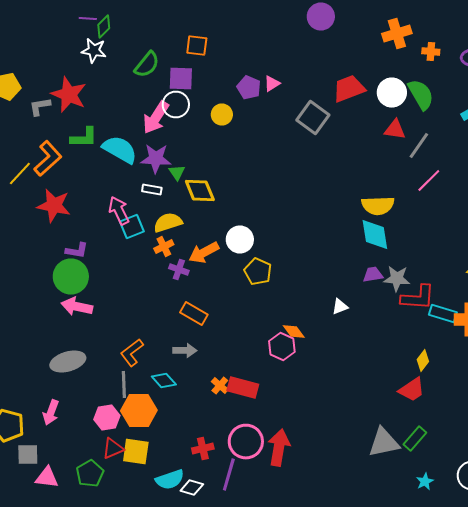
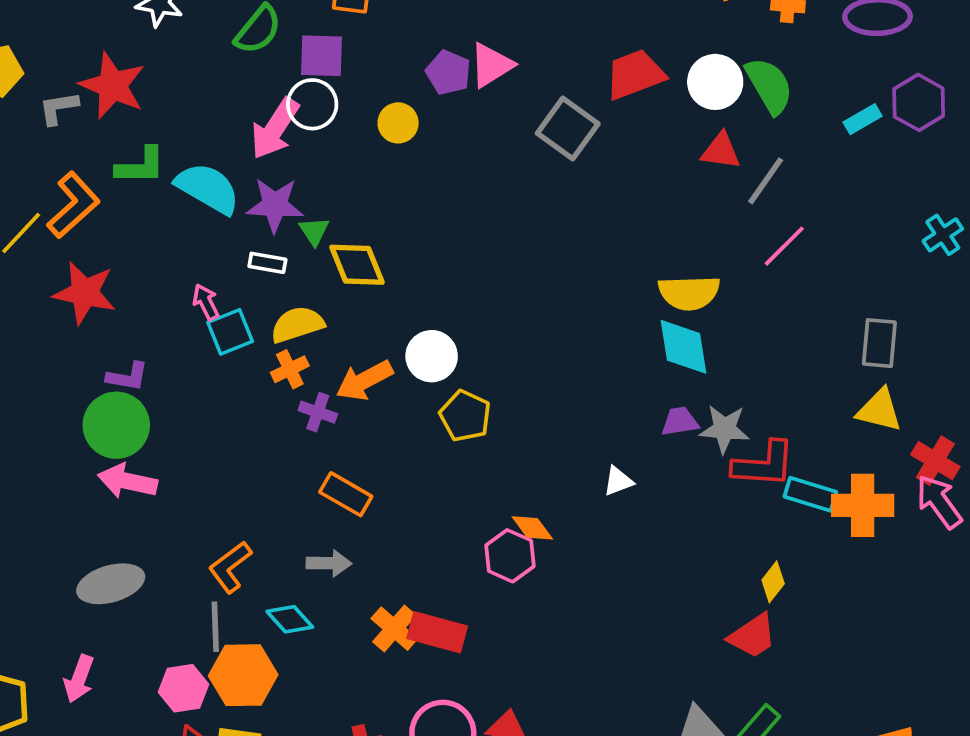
pink triangle: (272, 84) -> (491, 65), size x1.5
pink arrow: (119, 210) -> (206, 302), size x0.7
orange cross: (220, 386) -> (394, 629), size x1.4

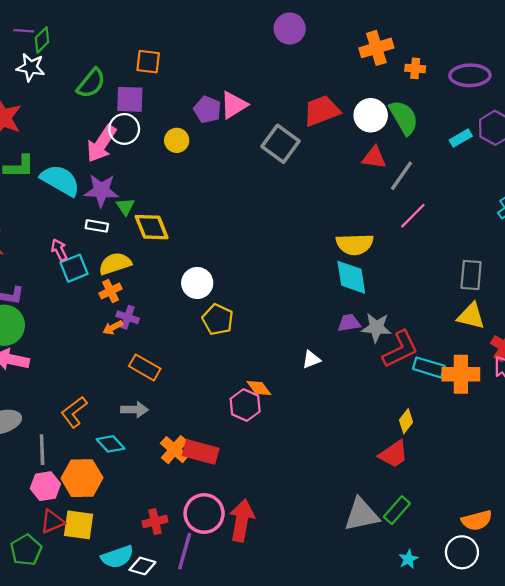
orange arrow: (364, 380) -> (113, 327), moved, size x0.6
red L-shape: (764, 464) -> (400, 349), turned -30
gray line: (215, 627) -> (42, 450), moved

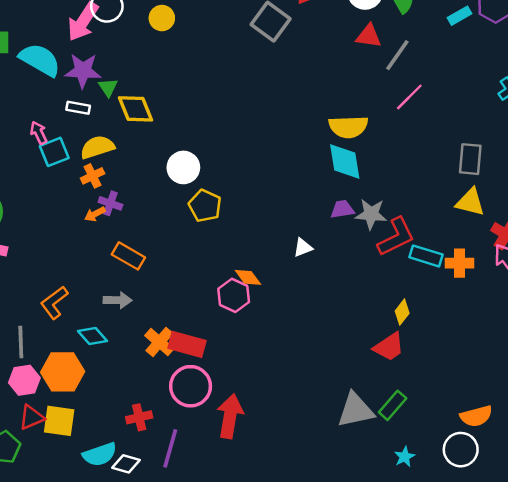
orange cross: (461, 374) -> (460, 263), size x0.7
pink circle: (204, 513) -> (191, 386), moved

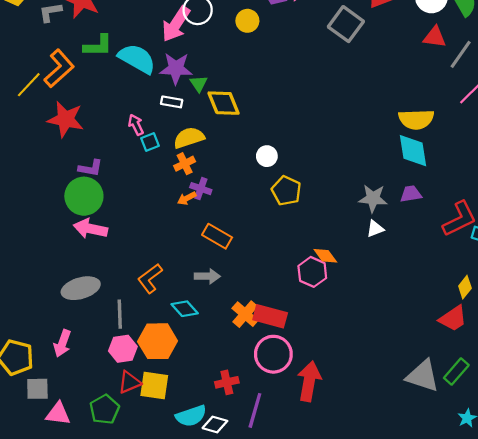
cyan square: (54, 152) -> (150, 142), size x0.7
white circle: (183, 167) -> (267, 156), size x0.7
gray star: (371, 214) -> (373, 198), moved
gray triangle: (356, 410) -> (423, 376), turned 30

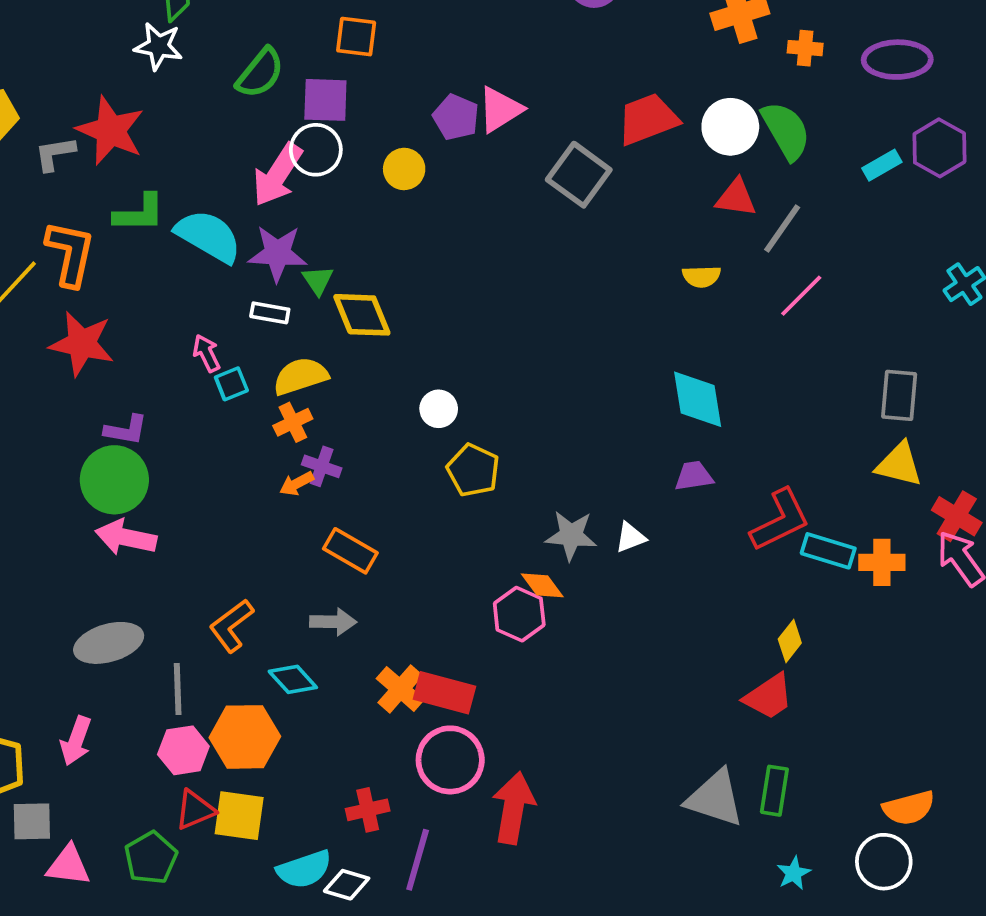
orange L-shape: (59, 68) -> (70, 253), turned -36
yellow semicircle: (416, 119) -> (702, 276), moved, size x0.6
gray star: (373, 198) -> (571, 535), moved
green rectangle: (456, 372) -> (774, 791), turned -32

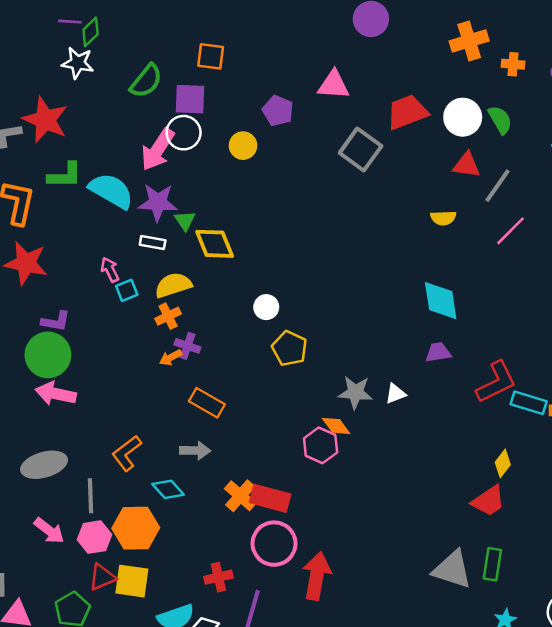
pink triangle: (500, 109) -> (333, 85), moved, turned 36
green semicircle: (786, 131) -> (500, 120), size x0.7
pink arrow: (76, 741) -> (49, 531), moved, turned -72

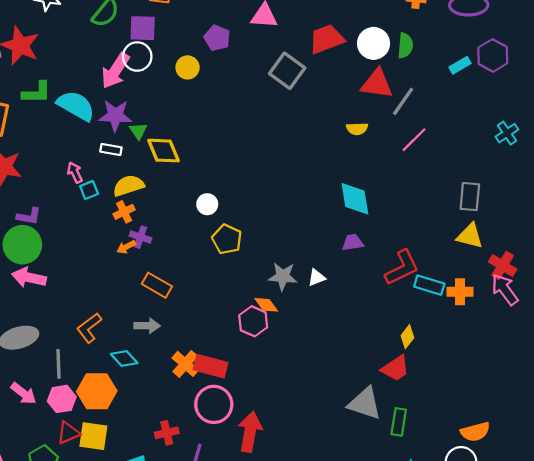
green semicircle: (500, 120) -> (405, 46), turned 35
red triangle: (467, 165) -> (377, 84), size x1.4
gray triangle: (452, 569) -> (365, 403), moved

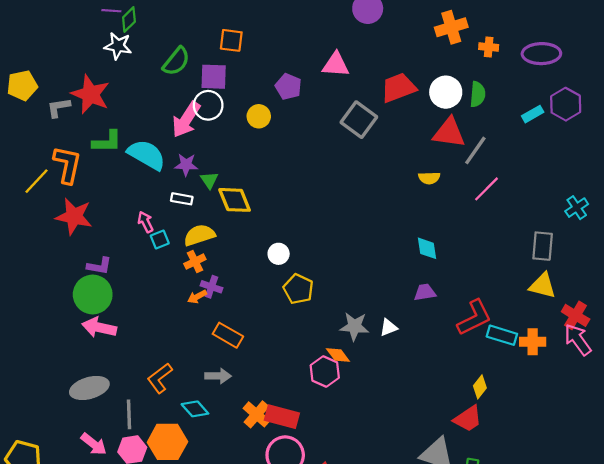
purple star: (115, 116) -> (186, 165), size x0.7
cyan cross: (507, 133) -> (577, 208), moved
cyan diamond: (355, 199) -> (427, 248), size x0.7

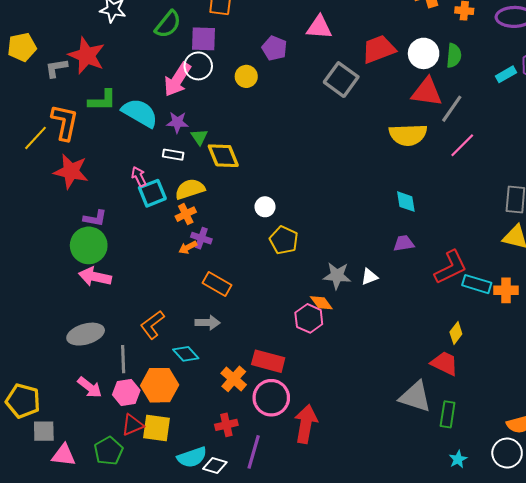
yellow semicircle: (429, 178) -> (408, 135), size x1.8
cyan square: (160, 239) -> (152, 193), size x1.5
orange cross: (257, 414) -> (234, 379), moved
red trapezoid: (468, 419) -> (444, 363), turned -120

